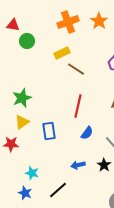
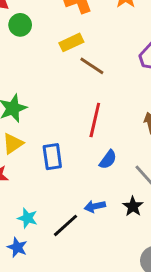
black line: (58, 190) -> (66, 225), moved

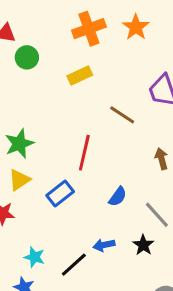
brown line: (92, 66) -> (122, 115), moved
red line: (95, 120) -> (84, 153), moved
blue rectangle: (52, 157) -> (60, 194), turned 60

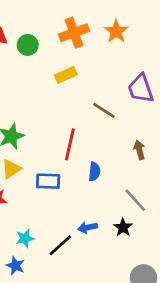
green circle: (27, 57) -> (28, 45), moved
blue rectangle: (60, 194) -> (48, 181), turned 40
blue semicircle: (118, 197) -> (94, 172), moved, turned -30
cyan star: (34, 257) -> (25, 238), turned -30

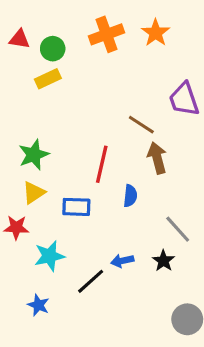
yellow rectangle: (66, 75) -> (48, 79), moved
brown arrow: (139, 150) -> (157, 158), moved, size x1.4
cyan star: (25, 238) -> (50, 256), moved, size x1.4

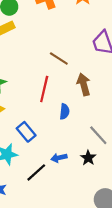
brown line: (141, 125) -> (59, 59), moved
blue rectangle: (76, 207) -> (26, 132), moved, turned 48

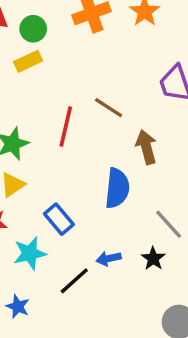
red line: (44, 89) -> (66, 126), moved
blue semicircle: (64, 112) -> (117, 188), size x1.6

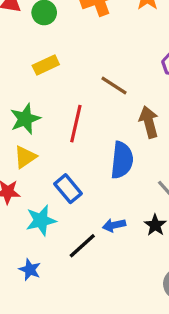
yellow rectangle: (28, 61) -> (46, 65), moved
red line: (66, 126) -> (76, 124), moved

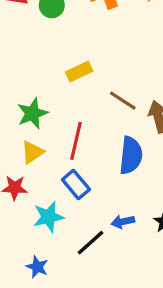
yellow rectangle: (46, 65) -> (79, 71), moved
brown line: (114, 86) -> (123, 101), moved
red line: (76, 124) -> (76, 141), moved

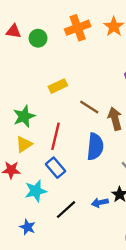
blue arrow: (123, 222) -> (100, 203), moved

